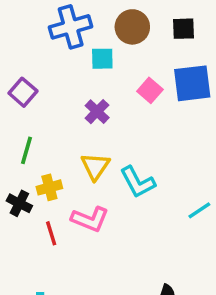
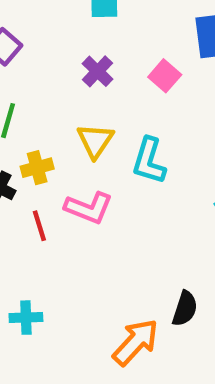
pink square: (150, 90) -> (165, 76), moved
cyan L-shape: (138, 182) -> (149, 161), turned 45

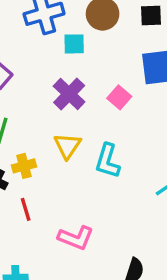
purple cross: (98, 71) -> (69, 94), size x1.4
pink L-shape: (89, 208) -> (76, 238), moved

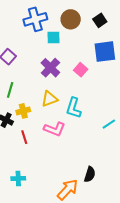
black square: (151, 15) -> (100, 20), turned -32
yellow triangle: (67, 146) -> (49, 99), turned 36
pink L-shape: (76, 238) -> (54, 129), moved

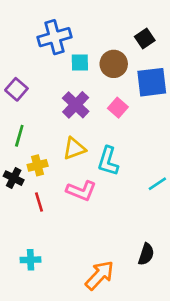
brown circle: (71, 19) -> (114, 64), moved
black semicircle: (90, 174) -> (146, 254), moved

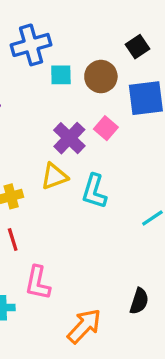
purple cross: (76, 105) -> (69, 138), moved
pink L-shape: (81, 191) -> (38, 283), moved, turned 80

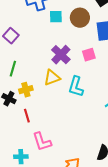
pink square: (106, 128) -> (89, 55), moved, turned 32
pink L-shape: (38, 283) -> (42, 142), turned -30

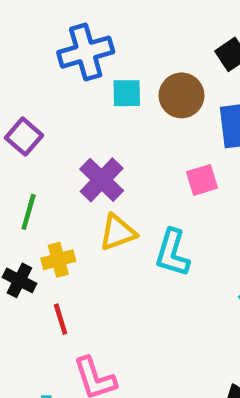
purple cross: (61, 55) -> (102, 180), moved

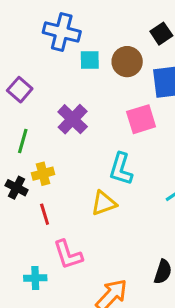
blue cross: (86, 52) -> (62, 32), turned 30
pink square: (202, 180) -> (141, 119), size x1.4
yellow triangle: (118, 232) -> (104, 203), moved

